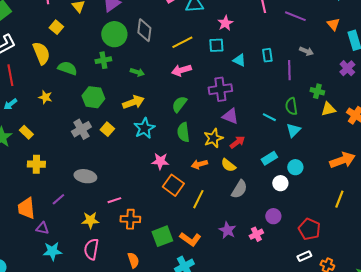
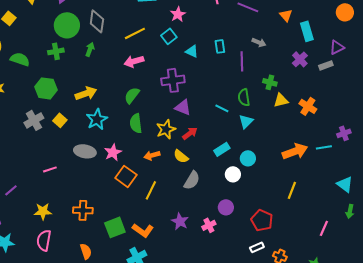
cyan square: (216, 45) -> (169, 36), turned -35
green arrow: (137, 72) -> (90, 49), moved, turned -88
pink star: (160, 161) -> (113, 152), turned -30
gray ellipse: (85, 176) -> (85, 151), moved
pink line: (114, 200) -> (50, 169), moved

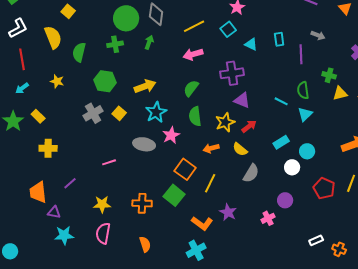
green semicircle: (20, 59) -> (79, 52), turned -96
pink star: (113, 152) -> (171, 135), moved
red pentagon: (262, 220) -> (324, 188), moved
purple star: (180, 221) -> (228, 212), moved
green square: (115, 227) -> (174, 195), moved, turned -30

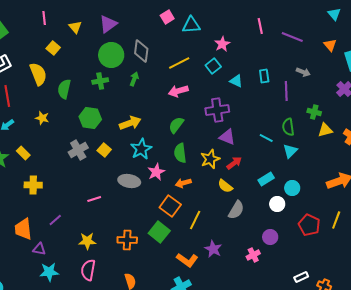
orange arrow: (211, 148) -> (183, 183), moved

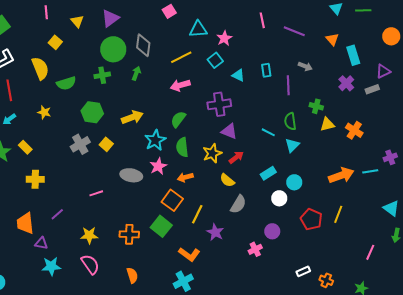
cyan triangle: (191, 25) -> (198, 29), moved
green semicircle: (64, 89) -> (66, 83), turned -120
cyan star: (141, 149) -> (155, 140), moved
purple star: (213, 249) -> (215, 232), moved
pink semicircle: (88, 270) -> (90, 264), turned 135

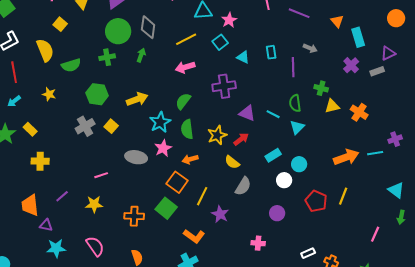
purple triangle: (229, 131) -> (247, 113), moved
yellow star: (89, 235) -> (94, 204), moved
pink cross: (255, 249) -> (258, 243), moved, turned 32

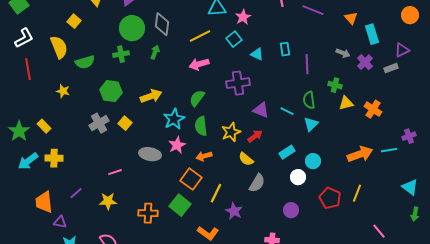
gray arrow: (310, 48) -> (343, 53), moved
cyan arrow: (14, 101) -> (28, 161), moved, size x1.5
pink line: (375, 234) -> (379, 231), moved, turned -63

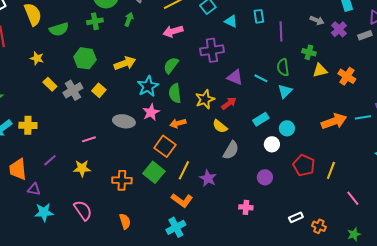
yellow rectangle: (44, 126) -> (50, 84), moved
yellow line: (216, 193) -> (184, 170), moved
yellow line: (357, 193) -> (331, 170), moved

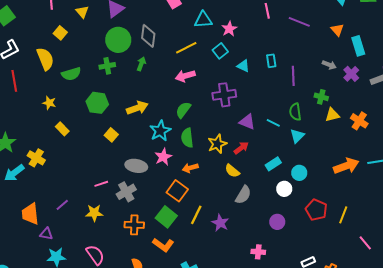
gray cross: (73, 90) -> (126, 192), moved
yellow cross: (28, 125) -> (36, 158), moved, turned 30
orange L-shape: (182, 200) -> (163, 245), moved

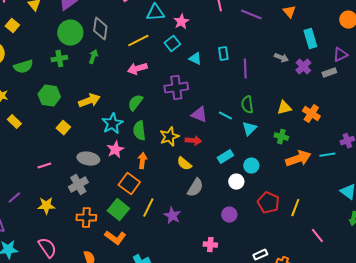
orange triangle: (337, 30) -> (289, 12), moved
green cross: (321, 97) -> (281, 137), moved
red arrow: (241, 148) -> (193, 141), turned 42
orange arrow: (190, 168) -> (142, 161), turned 112
pink line: (101, 184) -> (44, 166), moved

